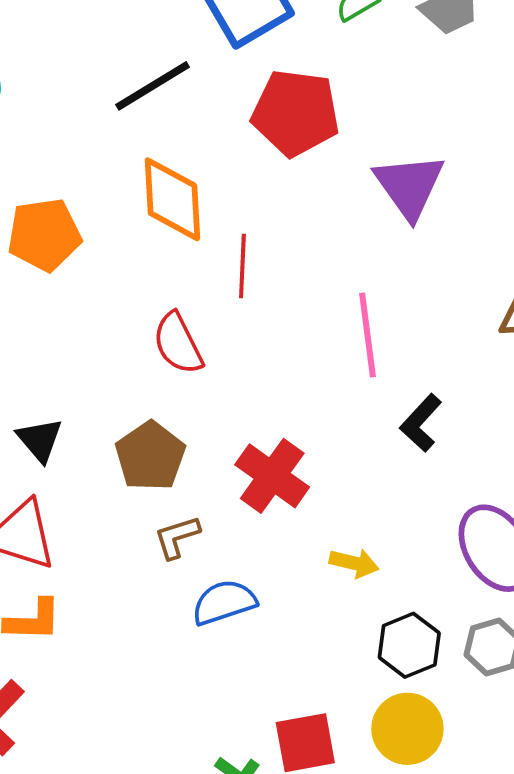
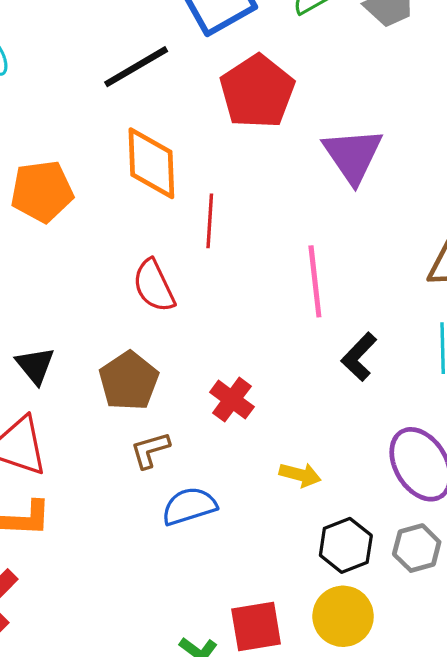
red pentagon: (296, 113) -> (257, 92), turned 30
red cross: (272, 476) -> (232, 400), size x0.7

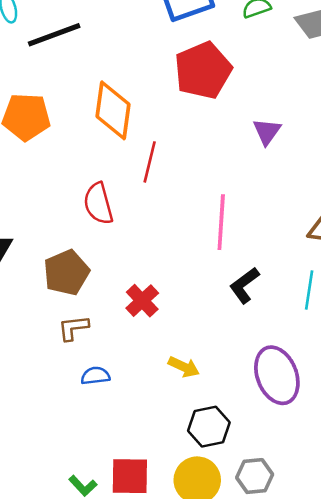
black line: (136, 67) -> (54, 35), moved
purple triangle: (353, 155) -> (267, 132), size x0.6
blue semicircle: (189, 506) -> (95, 376), size x0.7
gray hexagon: (417, 548) -> (255, 476), moved

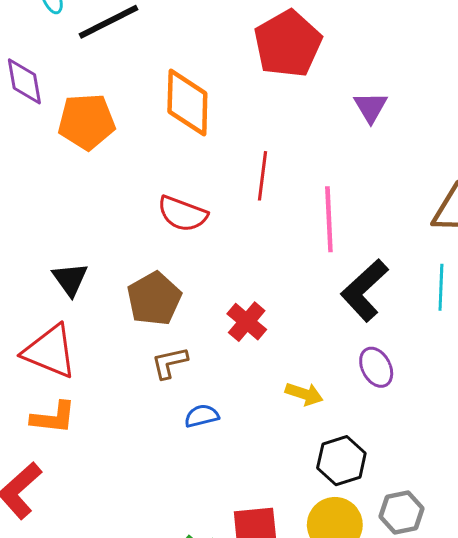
red line: (150, 162) -> (262, 176), moved
red semicircle: (98, 204) -> (183, 214), turned -48
black L-shape: (244, 285) -> (364, 290), size x1.4
purple ellipse: (277, 375) -> (376, 367), moved, size x0.6

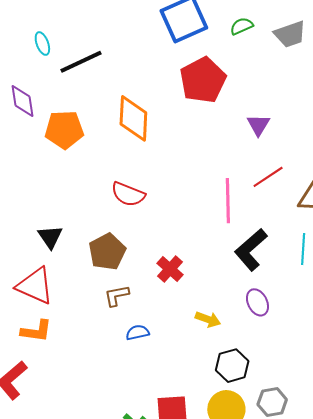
red line: (262, 176) -> (268, 177), moved, turned 48

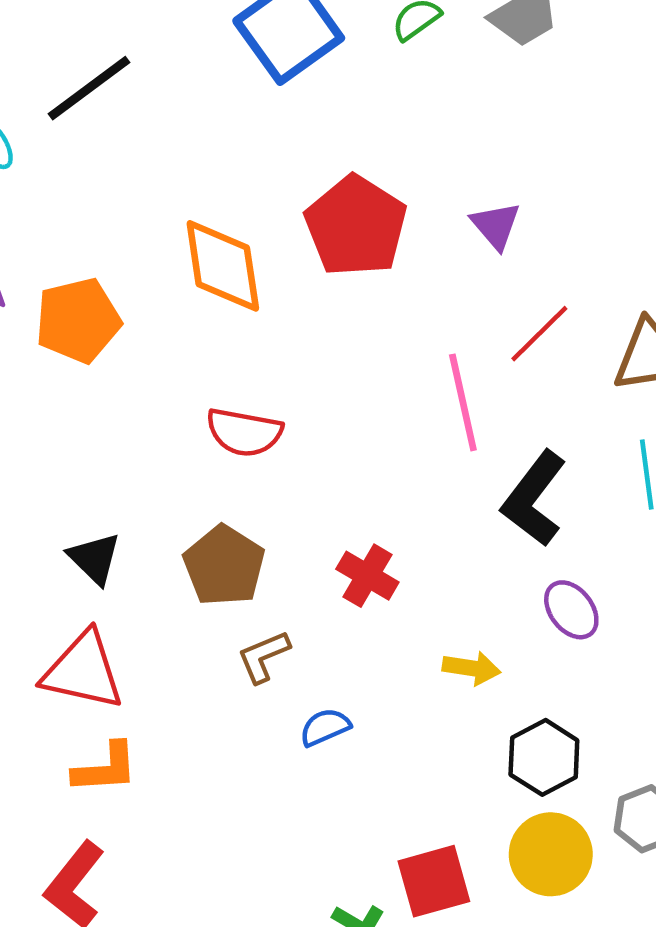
black line: (81, 62) -> (89, 88), moved
red pentagon: (203, 80) -> (356, 226), moved

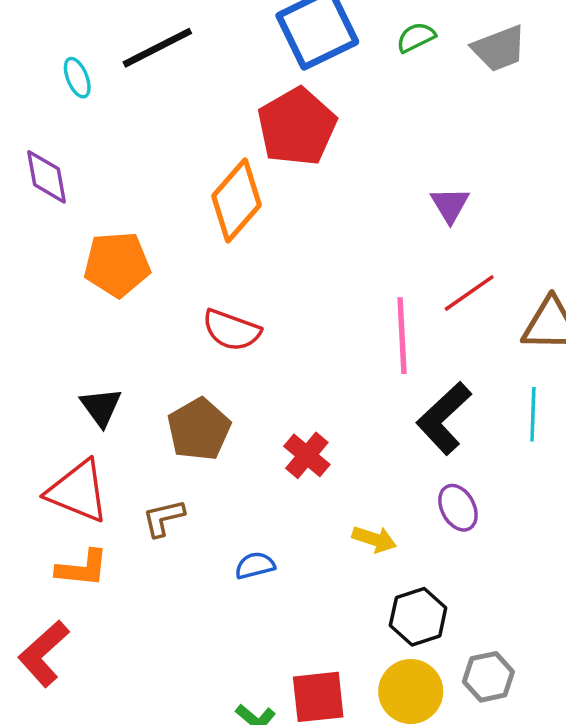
red pentagon: (356, 226) -> (297, 127), moved
orange diamond: (223, 266) -> (237, 200), turned 40
orange pentagon: (78, 320) -> (117, 264), moved
brown L-shape: (264, 657) -> (164, 518), moved

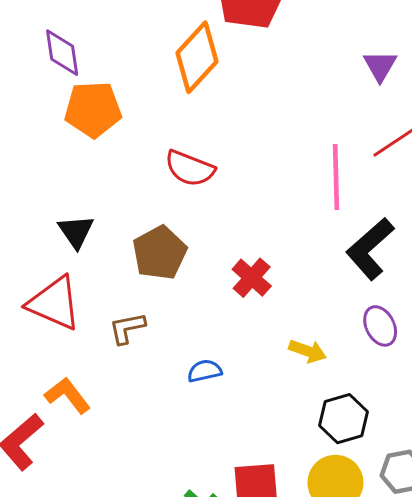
purple diamond: (46, 177) -> (62, 53), moved
orange L-shape: (82, 568) -> (67, 395), moved, turned -135

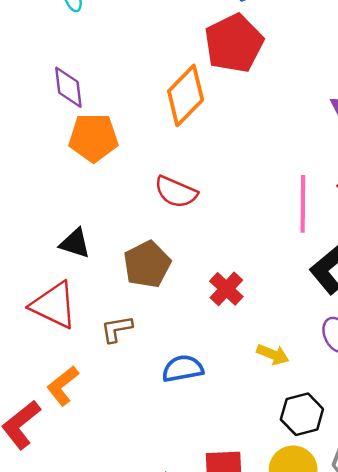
black triangle: (76, 231) -> (75, 243), turned -40
blue semicircle: (205, 371) -> (183, 369), size x1.4
orange L-shape: (67, 395) -> (63, 386), turned -93

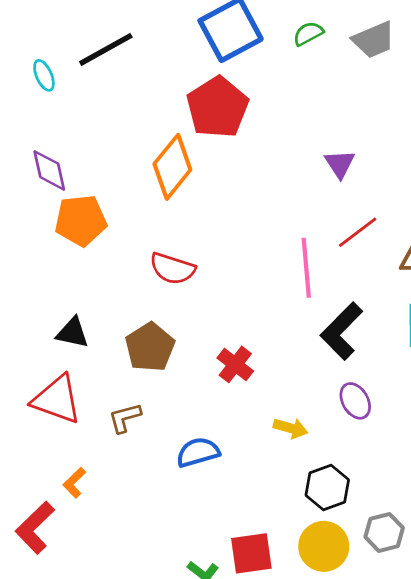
orange L-shape: (63, 386) -> (74, 483), size x0.7

